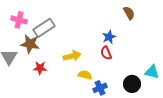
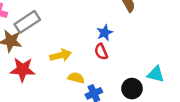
red star: (40, 68) -> (23, 70), size x1.5

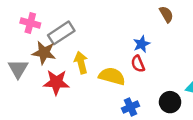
yellow arrow: (61, 55) -> (81, 63), moved, turned -90
yellow semicircle: (76, 78) -> (112, 76), moved, size x1.5

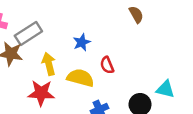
blue star: (142, 44) -> (82, 42), moved
red star: (56, 82) -> (41, 93), moved

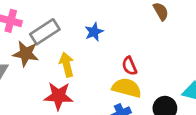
blue star: (82, 42) -> (94, 32), moved
yellow semicircle: (80, 78) -> (127, 88), moved

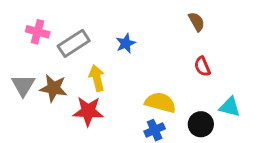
brown star: (26, 54) -> (53, 88), moved
red semicircle: (129, 66) -> (202, 66), moved

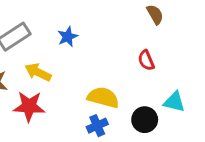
brown semicircle: (196, 22) -> (155, 14), moved
yellow arrow: (97, 78) -> (38, 72), turned -50

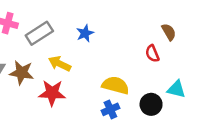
brown semicircle: (155, 14) -> (169, 32), moved

